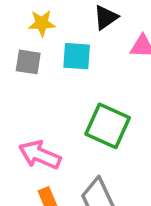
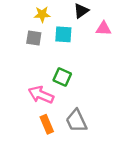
green square: (108, 126) -> (62, 77), moved, size x0.7

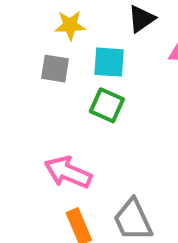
green square: (62, 77) -> (107, 105), moved

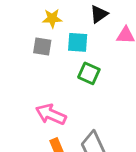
green square: (107, 105) -> (89, 73), moved

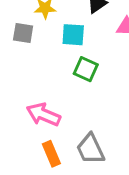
gray square: (42, 47) -> (23, 33), moved

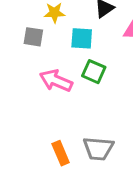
pink arrow: (43, 115) -> (56, 81), moved
gray trapezoid: (90, 149) -> (98, 149), turned -60

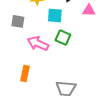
gray square: (33, 37) -> (18, 21), moved
orange rectangle: (61, 153) -> (25, 73), moved, turned 35

